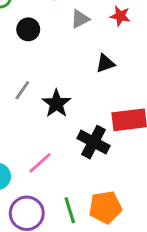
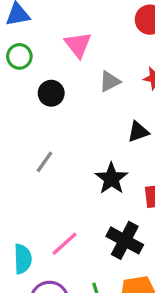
black star: (56, 103) -> (111, 179), moved
black cross: (93, 142) -> (125, 240), moved

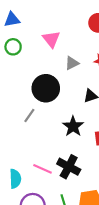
black circle: (51, 93) -> (46, 88), moved, size x1.6
black cross: (125, 240) -> (69, 167), moved
pink line: (65, 244) -> (43, 169), turned 66

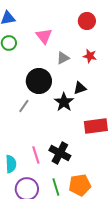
black star: (73, 126) -> (64, 102), moved
pink line: (43, 169) -> (36, 155), turned 48

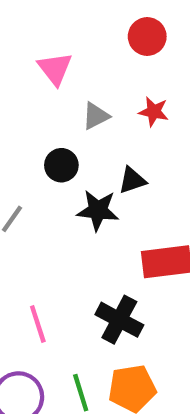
black circle: (39, 81) -> (61, 165), moved, size x0.6
black star: (64, 102) -> (98, 210), turned -30
black cross: (60, 153) -> (119, 320), moved

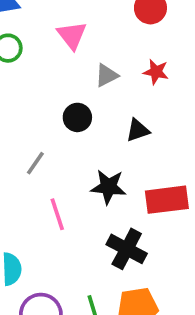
black star: (98, 210) -> (108, 187), moved
pink line: (38, 324) -> (57, 214), moved

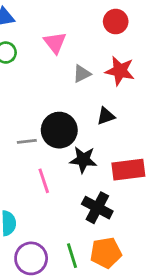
red star: (156, 72) -> (120, 71), size x1.5
black circle: (77, 117) -> (59, 130), moved, size x1.6
gray line: (35, 163) -> (27, 141), turned 48

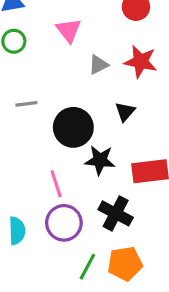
black triangle: (106, 116) -> (125, 112), turned -30
gray line: (27, 141) -> (26, 104), moved
green line: (72, 256) -> (87, 267), turned 45
purple circle: (31, 258) -> (64, 223), moved

